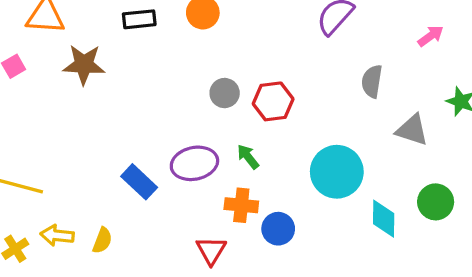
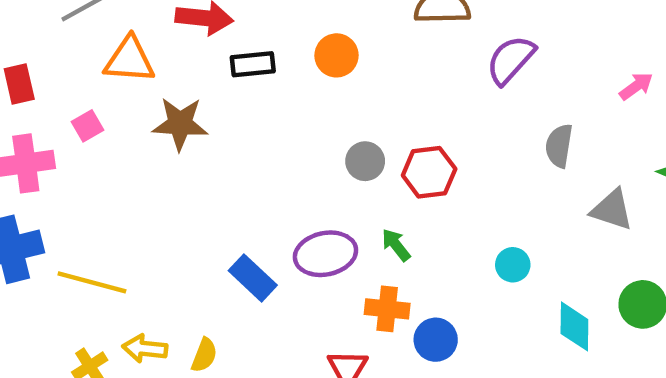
cyan circle: (337, 172) -> (513, 265), size x0.5

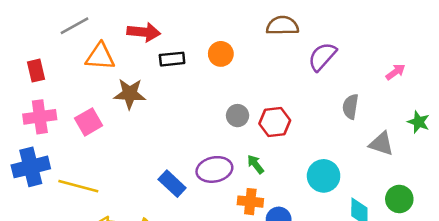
pink square: (87, 126) -> (89, 122), moved, size x1.5
cyan circle: (513, 265) -> (324, 176), size x1.6

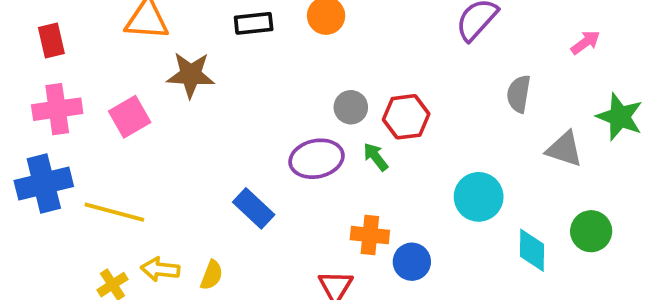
green star: (419, 122) -> (620, 117), size x1.4
green arrow: (256, 164) -> (376, 157), moved
purple ellipse: (214, 169) -> (317, 159), moved

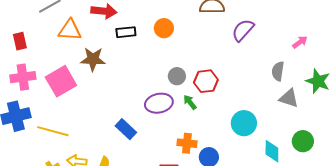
gray semicircle: (519, 94) -> (278, 71), moved
pink square: (130, 117) -> (61, 81), size x1.4

